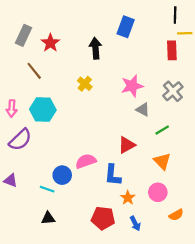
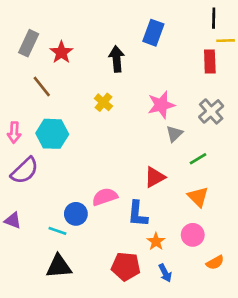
gray triangle: (143, 110) -> (174, 134), turned 48
black triangle: (48, 218) -> (59, 266), size x1.5

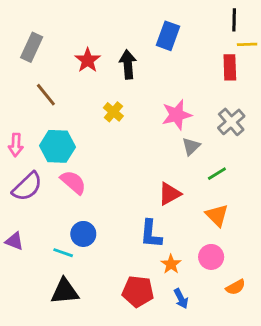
red star: (61, 52) -> (88, 60), moved
pink semicircle: (105, 197) -> (73, 182), moved, turned 60

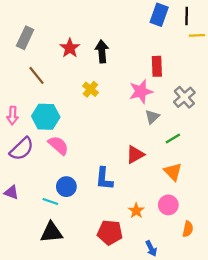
blue rectangle: (168, 36) -> (159, 15), moved
red rectangle: (230, 67) -> (157, 66), moved
blue L-shape: (151, 234) -> (104, 179), moved
orange semicircle: (236, 287) -> (188, 229), turned -49
blue arrow: (181, 299) -> (151, 248), moved

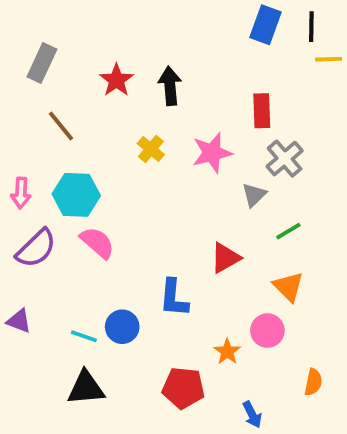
pink star: (141, 92) -> (212, 153), moved
gray cross: (184, 97) -> (285, 159), moved
blue circle: (66, 187) -> (122, 327), moved
pink circle: (168, 205) -> (267, 331), moved

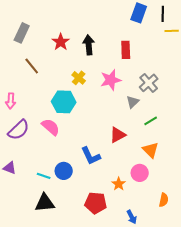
red rectangle: (262, 111) -> (126, 50), moved
cyan hexagon: (76, 195) -> (64, 102), moved
blue L-shape: (174, 298) -> (91, 156), turned -30

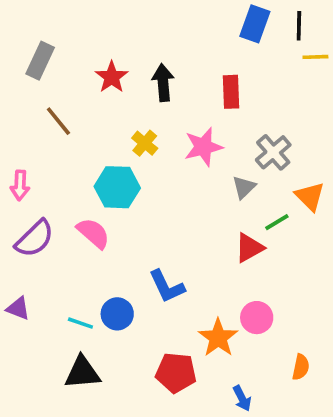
red triangle: (118, 135) -> (249, 248), moved
orange triangle: (151, 150) -> (310, 196), moved
orange star: (119, 184) -> (218, 338), size x1.5

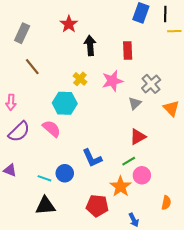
red star: (112, 77) -> (69, 24), moved
green line: (277, 222) -> (129, 161), moved

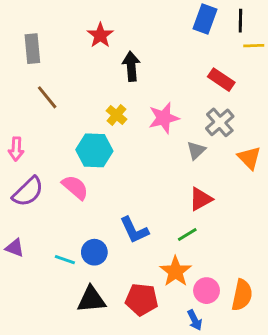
gray rectangle: (22, 33) -> (32, 49), turned -30
red rectangle: (128, 50) -> (221, 80), moved, turned -54
pink circle: (142, 175) -> (207, 291), moved
orange semicircle: (166, 203) -> (242, 295), size x1.5
black triangle: (45, 206) -> (91, 299), moved

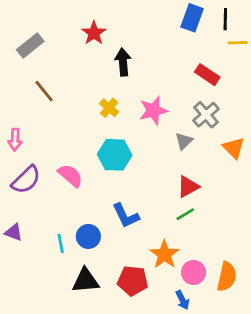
gray rectangle: (32, 49) -> (30, 45), turned 56
cyan hexagon: (94, 150) -> (115, 155), moved
green line: (187, 235) -> (185, 214), moved
cyan line: (65, 260) -> (61, 243), turned 60

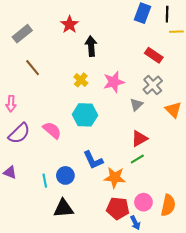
orange star: (164, 254) -> (115, 178), moved, turned -30
red pentagon: (133, 281) -> (118, 208), moved

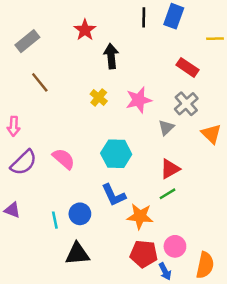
black line: (167, 14) -> (144, 17), moved
cyan hexagon: (85, 115) -> (116, 154), moved
orange semicircle: (168, 205) -> (205, 265), moved

